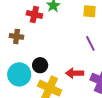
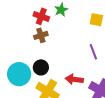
brown cross: (17, 36) -> (41, 35), moved, turned -32

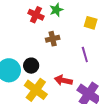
brown cross: (41, 35) -> (53, 39), moved

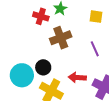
brown cross: (53, 39) -> (61, 38), size x1.5

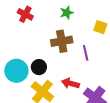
red cross: (41, 16) -> (25, 14), moved
purple line: (95, 49) -> (86, 53), moved

